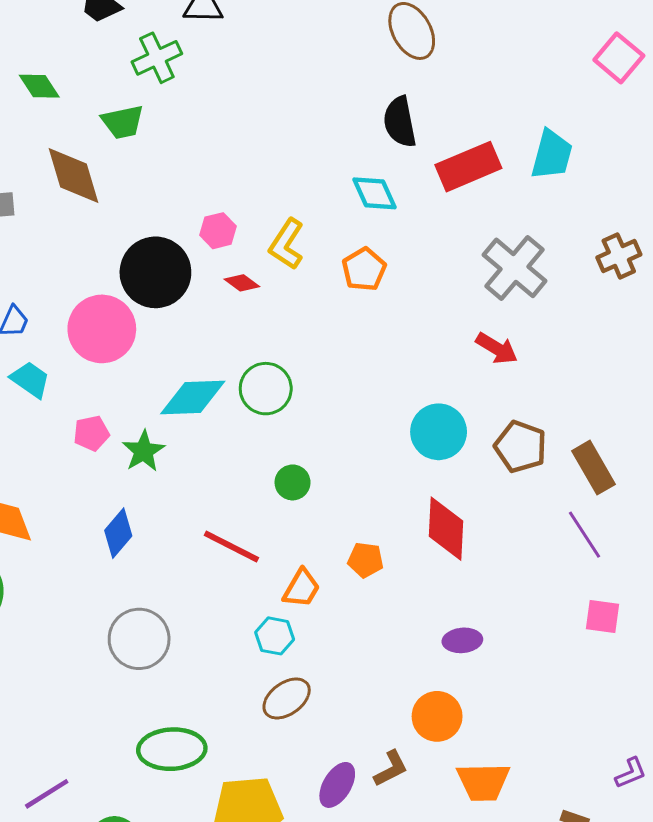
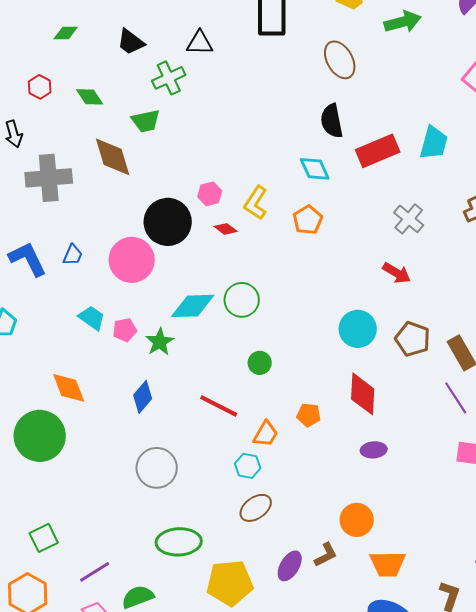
gray cross: (515, 268) -> (409, 219), size x0.7
cyan trapezoid: (30, 380) -> (92, 318), moved
purple ellipse: (462, 640) -> (374, 450), moved

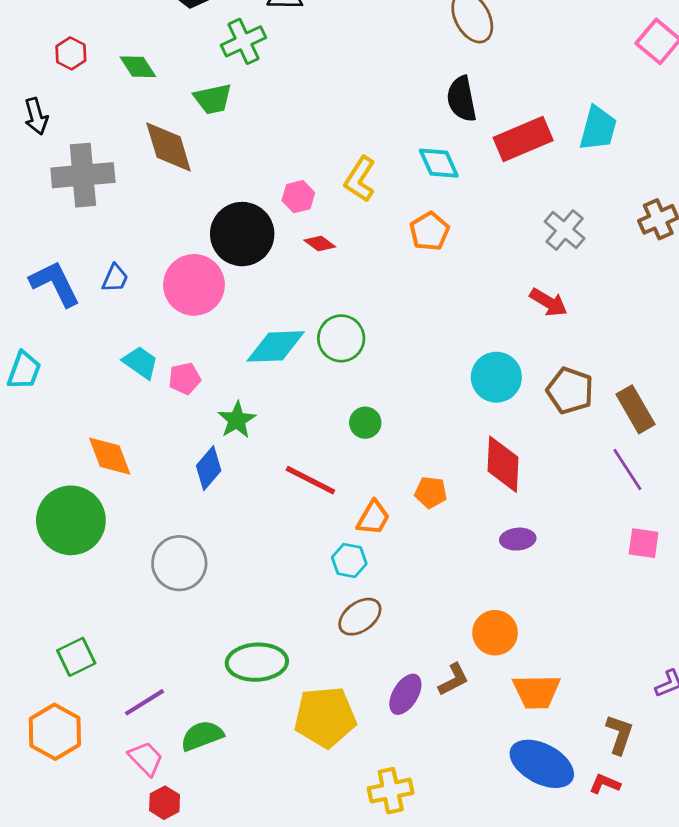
yellow L-shape: (256, 203) -> (360, 179), moved
green star: (160, 342) -> (237, 420), moved
gray circle: (157, 468) -> (179, 563), moved

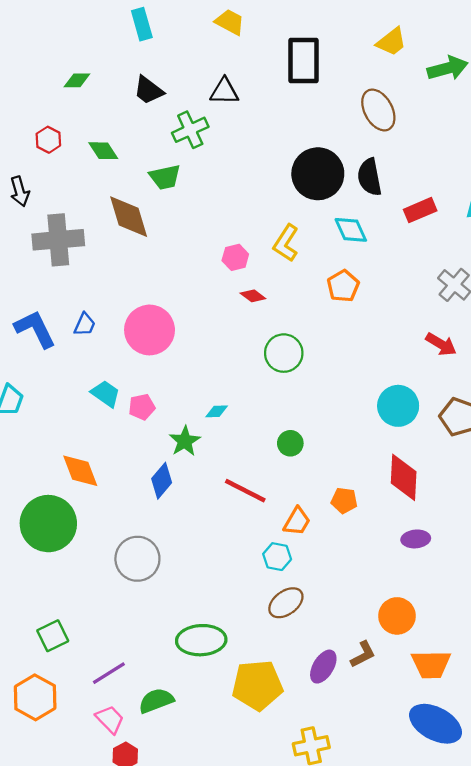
red rectangle: (523, 139) -> (420, 210), size x0.7
black circle: (242, 234) -> (318, 174), moved
green circle: (341, 338) -> (284, 353), moved
cyan diamond: (276, 346) -> (217, 411), moved, size x0.5

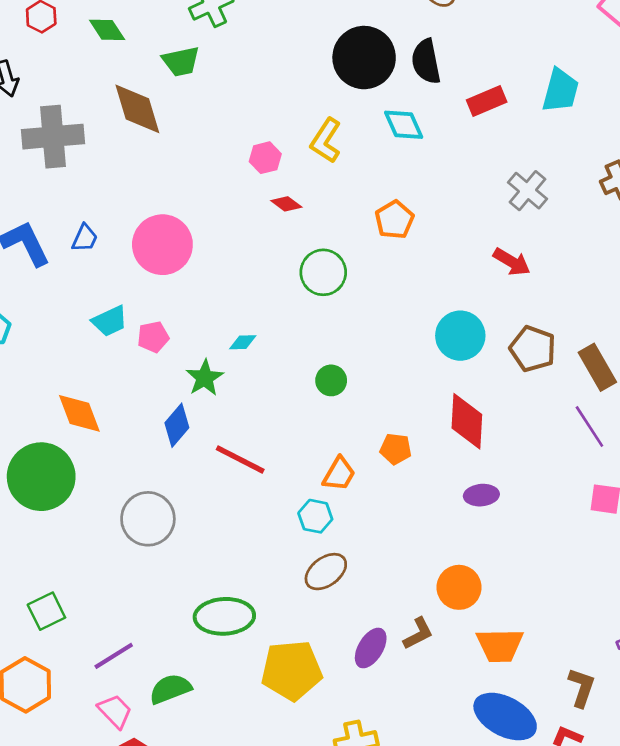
orange pentagon: (343, 286) -> (394, 220), moved
cyan trapezoid: (106, 394) -> (110, 321), turned 120
red line: (245, 491) -> (240, 460), moved

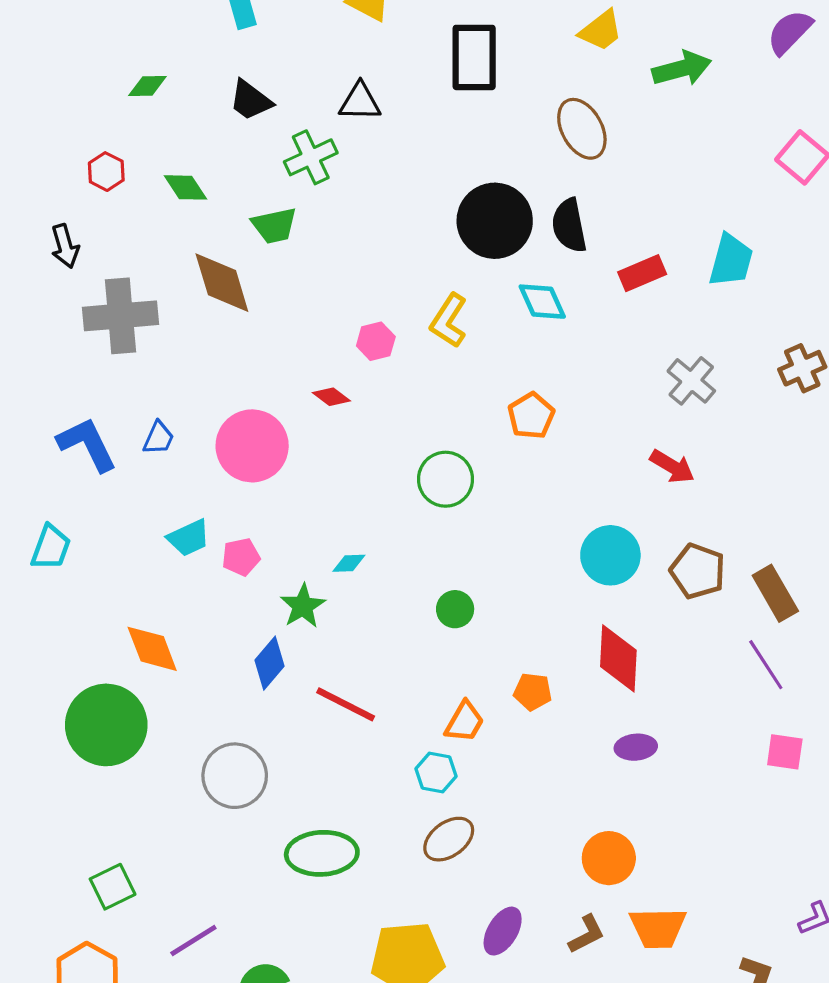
red diamond: (286, 204) -> (331, 397), moved
green ellipse: (224, 616) -> (322, 853), moved
brown L-shape: (418, 633) -> (587, 934), moved

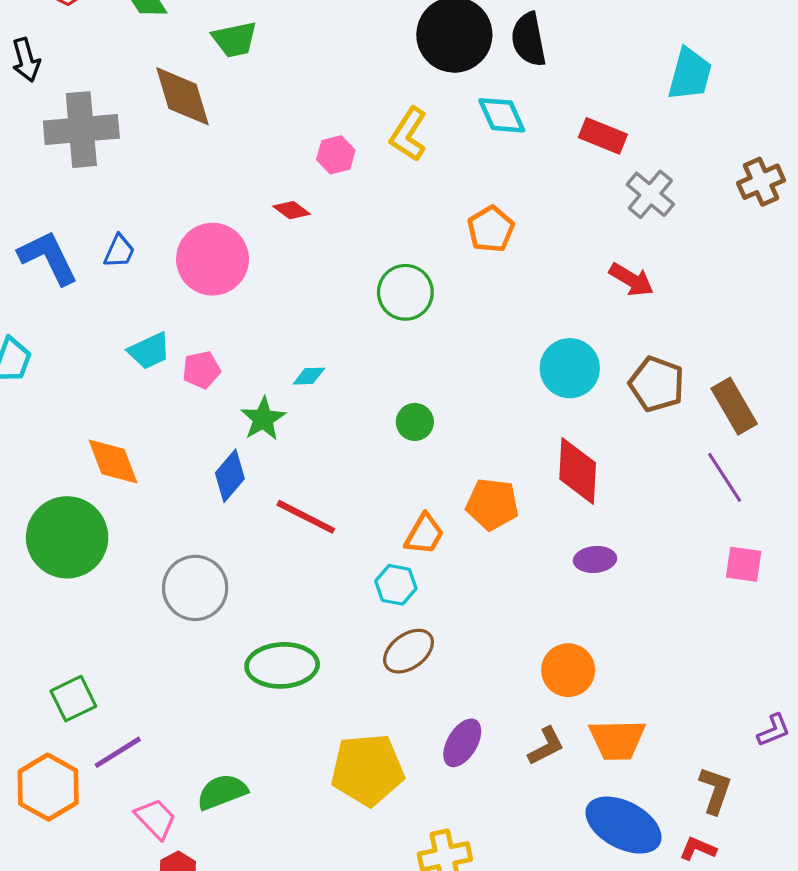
red rectangle: (642, 273) -> (603, 136), moved, turned 45
orange pentagon: (533, 692) -> (492, 504), size x1.4
purple line: (193, 941) -> (118, 752), moved

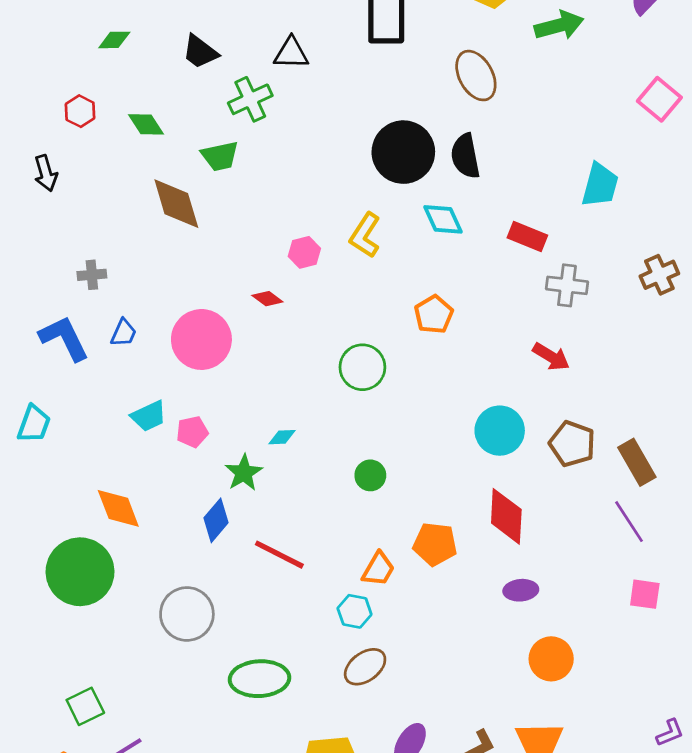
gray cross: (81, 130) -> (92, 275), moved, size x0.5
gray cross: (650, 194) -> (567, 285), turned -33
orange circle: (568, 670) -> (551, 659), moved

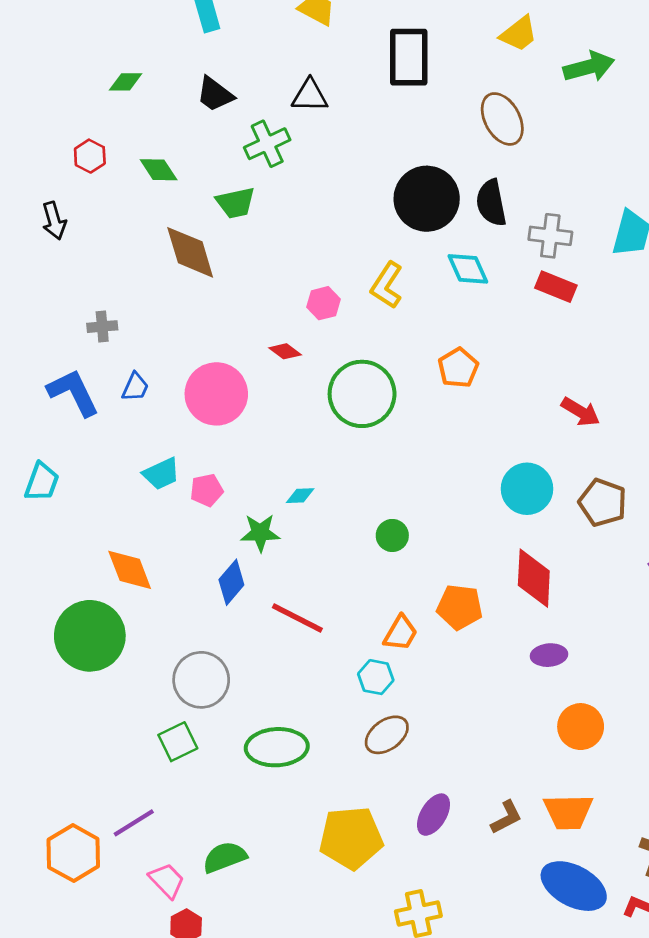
gray cross: (567, 285) -> (550, 236), moved
green circle: (362, 367) -> (362, 394), moved, size x1.4
green star: (244, 473) -> (260, 533), turned 30
green square: (85, 706) -> (178, 742), moved

